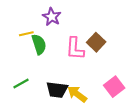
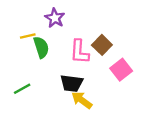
pink square: (114, 87) -> (121, 70), moved
black trapezoid: (57, 90) -> (72, 83), moved

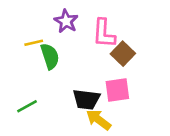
pink L-shape: (79, 52) -> (104, 33), moved
pink square: (121, 70) -> (117, 90), moved, turned 30

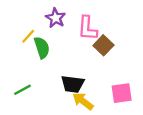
yellow line: (34, 43) -> (28, 36), turned -35
pink square: (117, 90) -> (122, 93), moved

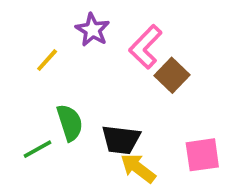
pink L-shape: (87, 28) -> (146, 47), turned 40
green semicircle: (42, 48) -> (70, 123), moved

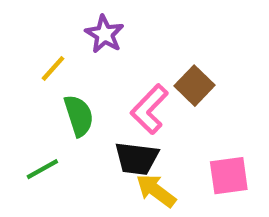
pink L-shape: (146, 47) -> (150, 109), moved
green semicircle: (70, 123) -> (79, 116), moved

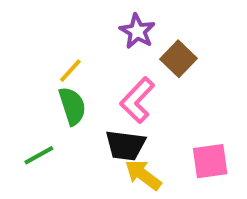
purple star: (104, 34) -> (137, 31), moved
yellow line: (53, 68) -> (70, 71), moved
brown square: (195, 86) -> (179, 59), moved

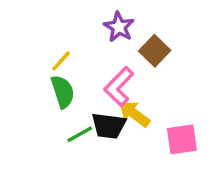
green line: (39, 155) -> (80, 134), moved
yellow arrow: (143, 175) -> (134, 114), moved

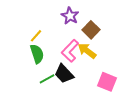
yellow arrow: (134, 114) -> (87, 51), moved
black trapezoid: (109, 126) -> (64, 74), turned 40
pink square: (182, 139) -> (107, 82), turned 30

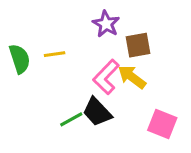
brown square: (91, 30) -> (138, 45), turned 36
yellow line: (36, 36) -> (55, 54), turned 40
green semicircle: (37, 54) -> (20, 59), moved

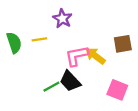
purple star: (106, 24) -> (62, 19), moved
brown square: (138, 45) -> (123, 44), moved
pink L-shape: (106, 77) -> (77, 56), turned 35

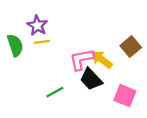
purple star: (62, 19) -> (37, 26), moved
brown square: (123, 44) -> (131, 47), turned -30
black trapezoid: (70, 81) -> (91, 79), moved

